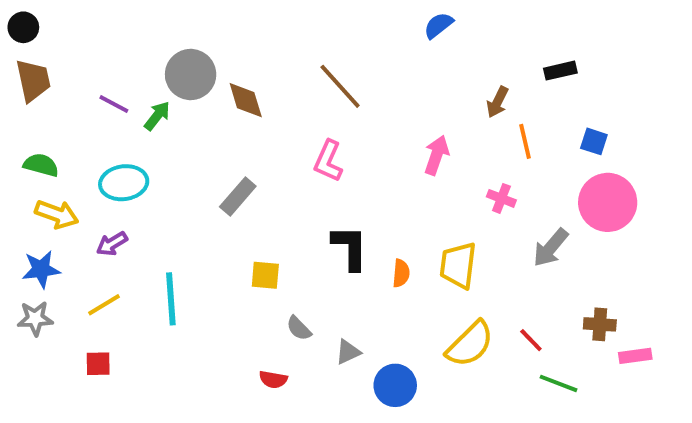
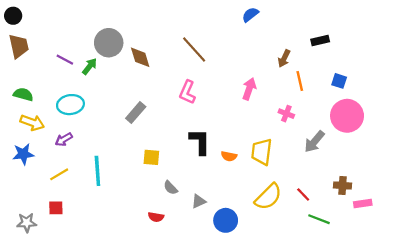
orange semicircle: (401, 273) -> (229, 156), turned 96
gray star: (35, 318) -> (27, 223), moved

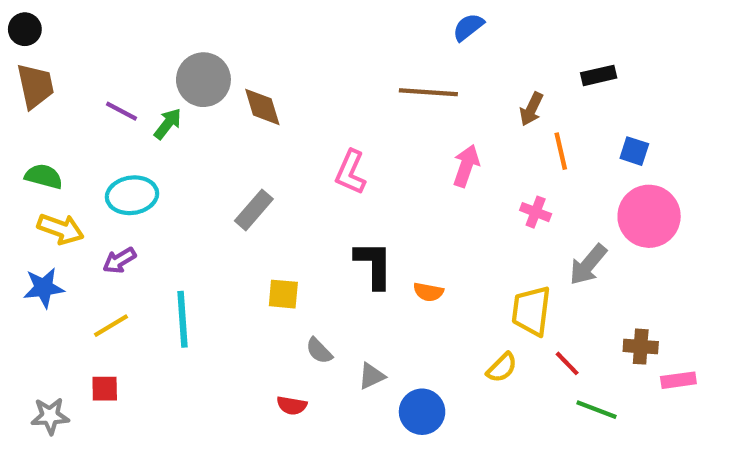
brown line: (194, 49) -> (428, 92), moved, turned -44
yellow trapezoid: (262, 152) -> (531, 311), moved
yellow semicircle: (268, 197) -> (502, 368), size x0.6

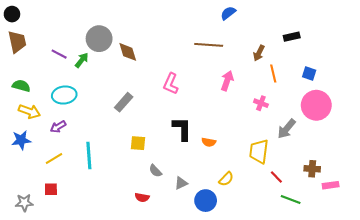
yellow semicircle: (502, 368) -> (226, 179), moved

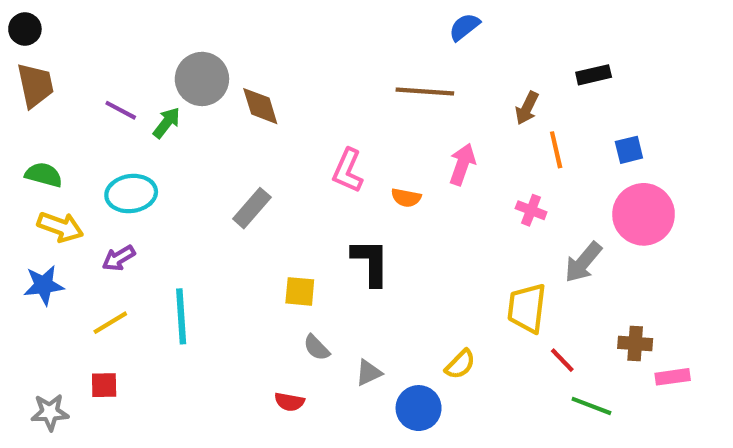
blue square: (309, 73) -> (629, 150), turned -32
orange semicircle: (209, 142) -> (406, 198), moved
yellow square: (138, 143) -> (300, 291), moved

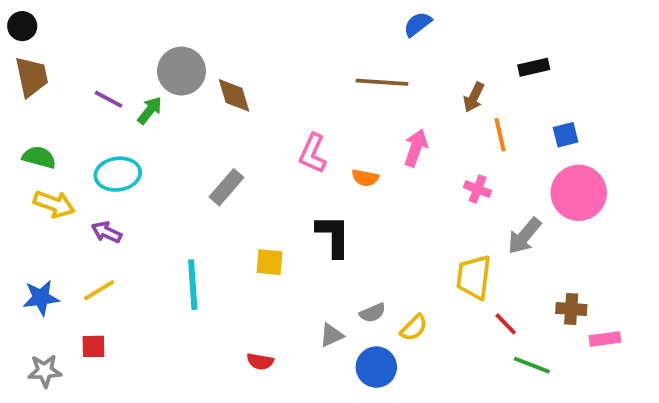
purple arrow: (119, 258) -> (107, 232), turned 56
blue star: (44, 285) -> (41, 298), moved
cyan line: (181, 316) -> (193, 285), moved
gray semicircle: (317, 348) -> (373, 313), moved, turned -70

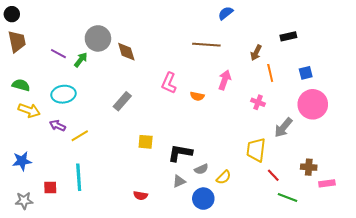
black L-shape: (333, 236) -> (180, 153), moved, turned -80
cyan line: (193, 285) -> (79, 177), moved
yellow line: (99, 290) -> (80, 136), moved

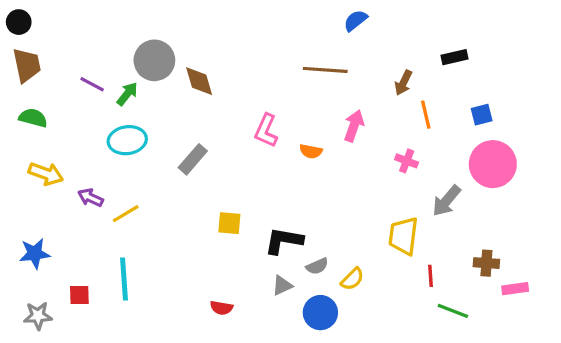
green semicircle: (21, 85) -> (33, 118), moved
cyan ellipse: (63, 94) -> (127, 140), moved
red line: (273, 175) -> (431, 276), turned 40

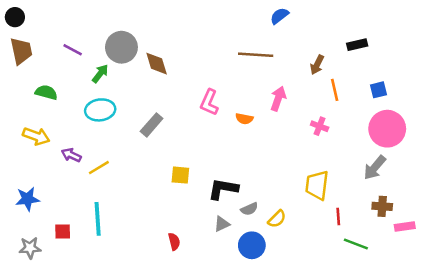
purple line: (92, 84) -> (73, 50), moved
green semicircle: (33, 118) -> (46, 92), moved
gray arrow: (447, 201) -> (375, 168), moved
red semicircle: (221, 308) -> (174, 242), turned -114

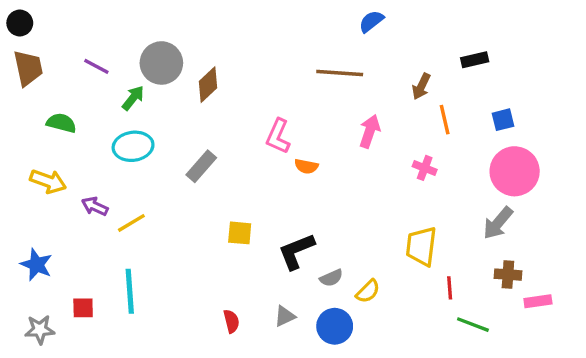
brown diamond: (157, 64) -> (208, 85), turned 64
orange semicircle: (244, 119) -> (306, 166), moved
black L-shape: (223, 189) -> (296, 251), turned -32
blue star: (27, 199) -> (36, 265), turned 30
gray triangle: (222, 224) -> (285, 316), moved

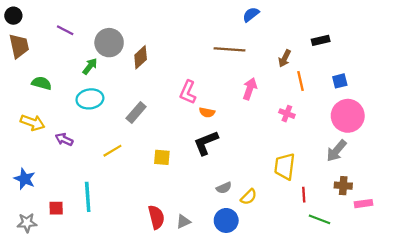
purple line: (96, 66) -> (65, 30), moved
yellow line: (131, 223) -> (112, 151), moved
black L-shape: (296, 251) -> (206, 143), moved
gray triangle: (285, 316) -> (183, 222), moved
red semicircle: (231, 321) -> (156, 217), size x1.5

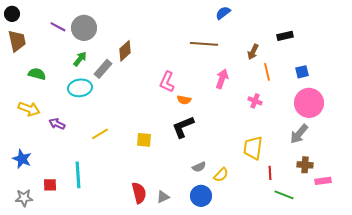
gray circle: (109, 43) -> (84, 28), moved
gray rectangle: (136, 112) -> (103, 69), moved

